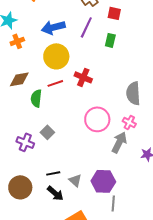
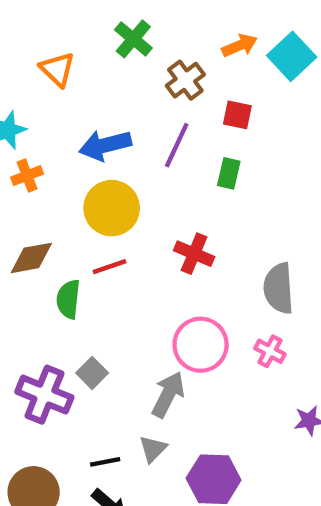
red cross: (83, 77) -> (194, 254), moved
purple cross: (25, 142) -> (44, 395), size x1.4
gray arrow: (119, 142) -> (168, 395), moved
gray triangle: (75, 180) -> (153, 449), moved, turned 32

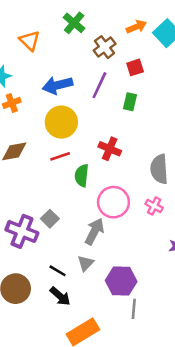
red square: (237, 115) -> (135, 67), turned -30
green semicircle: (68, 299) -> (82, 175), moved
black line: (105, 462) -> (58, 271), turned 42

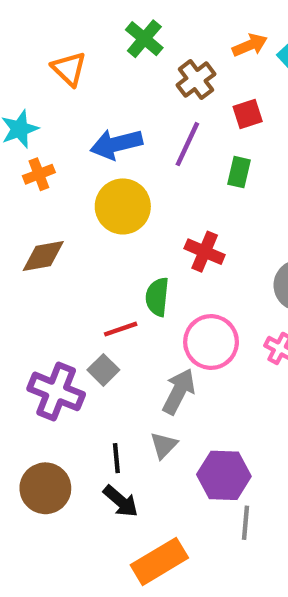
red line: (60, 156) -> (121, 329), moved
black line: (58, 271) -> (116, 458), turned 54

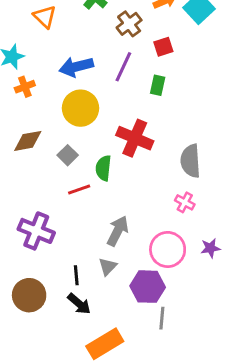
red cross: (205, 252) -> (135, 138), size x1.4
pink circle: (211, 342) -> (168, 249), moved
gray square: (103, 370) -> (68, 155), moved

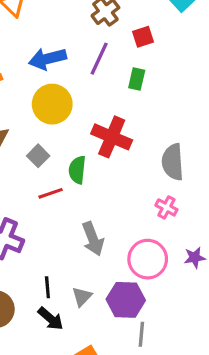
gray arrow: (118, 231) -> (93, 239), turned 132
gray triangle: (108, 267) -> (82, 297), moved

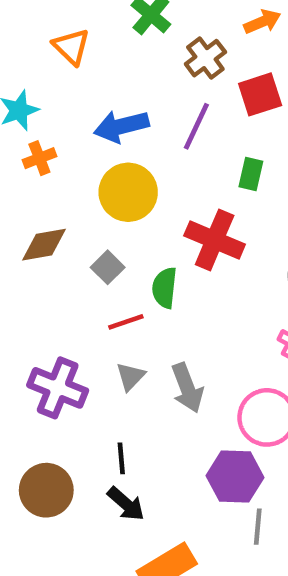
red square: (143, 37) -> (260, 94), size x1.4
green rectangle: (137, 79) -> (251, 174), moved
gray triangle: (82, 297) -> (130, 376), moved

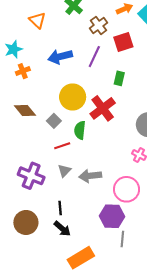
yellow circle: (128, 192) -> (73, 97), moved
red cross: (215, 240) -> (103, 108), turned 30
brown diamond: (44, 245) -> (25, 110), turned 60
gray arrow: (187, 388) -> (90, 176), turned 105

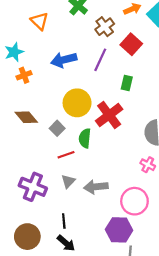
red square: (123, 42) -> (131, 44), turned -30

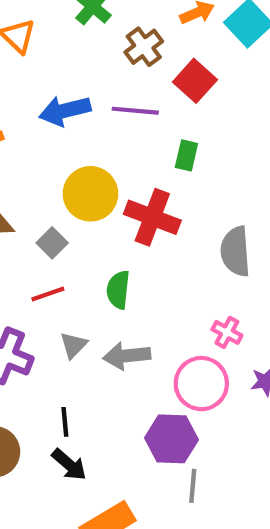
purple line: (100, 60) -> (135, 111), turned 70
red cross: (109, 115) -> (152, 217), turned -32
green semicircle: (85, 138) -> (118, 290), moved
red line: (66, 155) -> (48, 294), moved
pink cross: (148, 165) -> (227, 332), moved

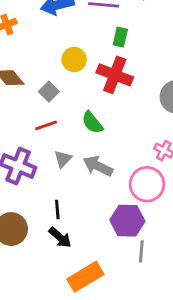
green rectangle: (186, 155) -> (120, 37), moved
yellow circle: (90, 194) -> (74, 59), size x0.7
green semicircle: (118, 290) -> (92, 123), turned -45
gray arrow: (127, 356) -> (98, 166), turned 32

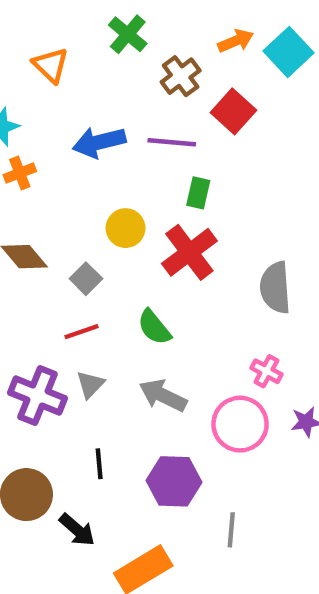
red cross: (115, 75) -> (189, 252), turned 32
gray triangle: (63, 159) -> (90, 384), moved
purple hexagon: (127, 221) -> (174, 481), moved
black arrow: (60, 237) -> (77, 530), moved

